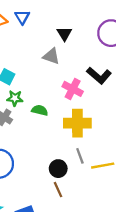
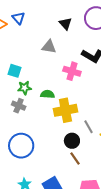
black triangle: (64, 34) -> (65, 24), moved
yellow cross: (77, 123) -> (65, 110), moved

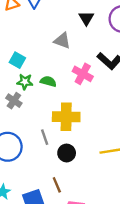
green semicircle: (47, 94) -> (48, 81), moved
gray line: (88, 127) -> (45, 137), moved
brown line: (75, 159) -> (57, 185), moved

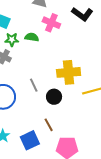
pink cross: (83, 74) -> (51, 23), moved
yellow cross: (66, 117) -> (69, 72), moved

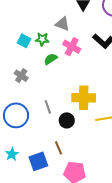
green semicircle: (32, 37) -> (51, 59), turned -48
green star: (12, 40) -> (42, 39), moved

